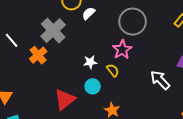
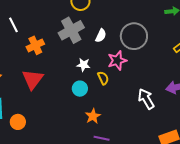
white semicircle: (89, 13) -> (101, 36), moved, turned 144
gray cross: (53, 31) -> (71, 30), moved
red triangle: (65, 99) -> (33, 79), moved, turned -30

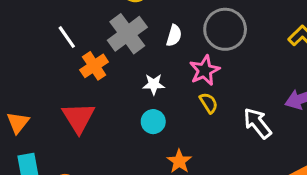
white line: (13, 25) -> (67, 37), moved
orange cross: (35, 45) -> (94, 66), moved
yellow semicircle: (103, 78) -> (209, 103), moved

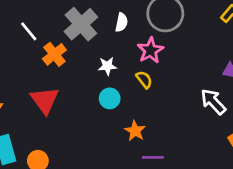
yellow semicircle: (209, 103) -> (144, 80), moved
white arrow: (257, 123) -> (213, 102), moved

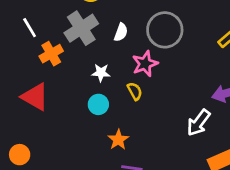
red triangle: (45, 100) -> (35, 97), turned -32
white arrow: (213, 102) -> (199, 123), turned -108

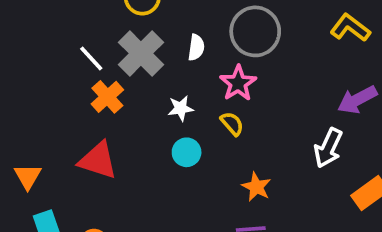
white line: (30, 28) -> (91, 58), moved
orange star: (118, 140) -> (256, 187), moved

